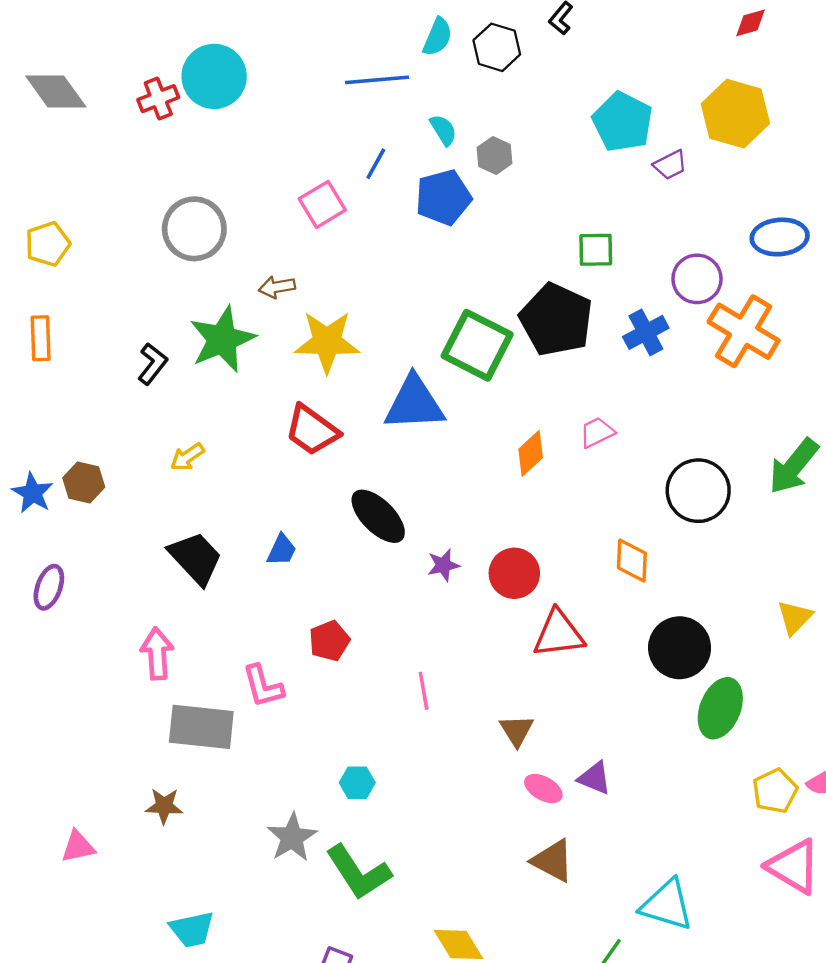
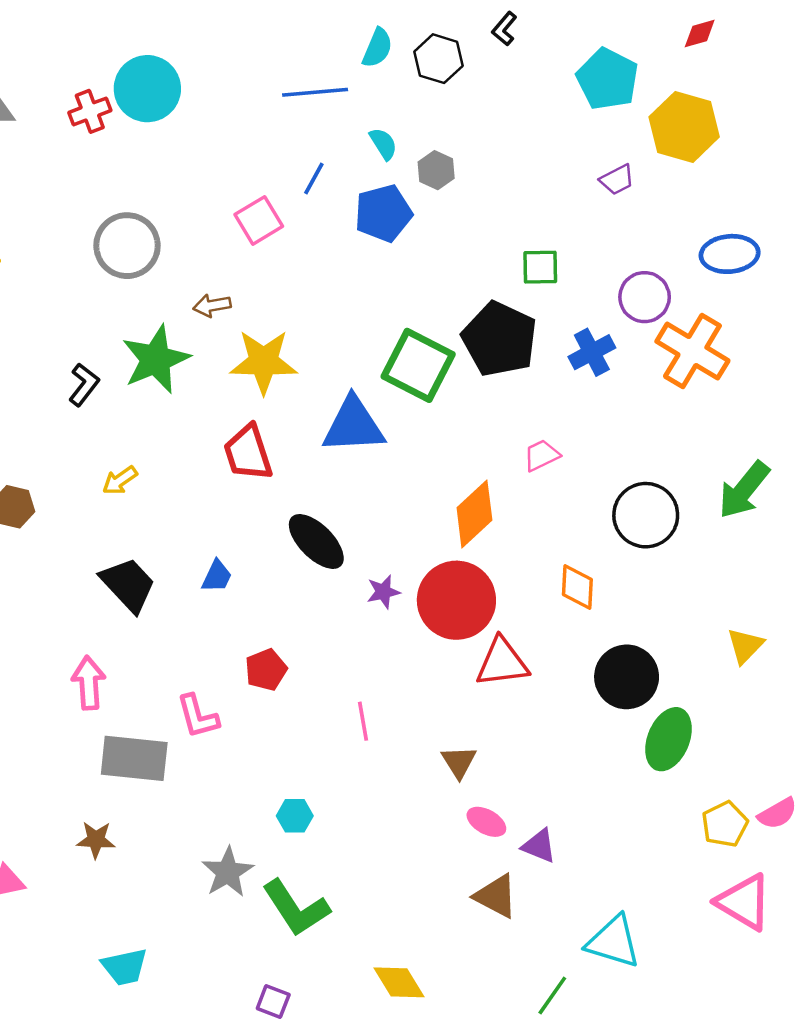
cyan pentagon: (623, 122) -> (607, 79), moved
red trapezoid: (312, 430) -> (248, 453), turned 36
orange diamond: (531, 453) -> (474, 514), moved, size x1.4
red circle: (514, 573) -> (456, 600), size x1.5
purple triangle: (595, 778) -> (539, 846), moved

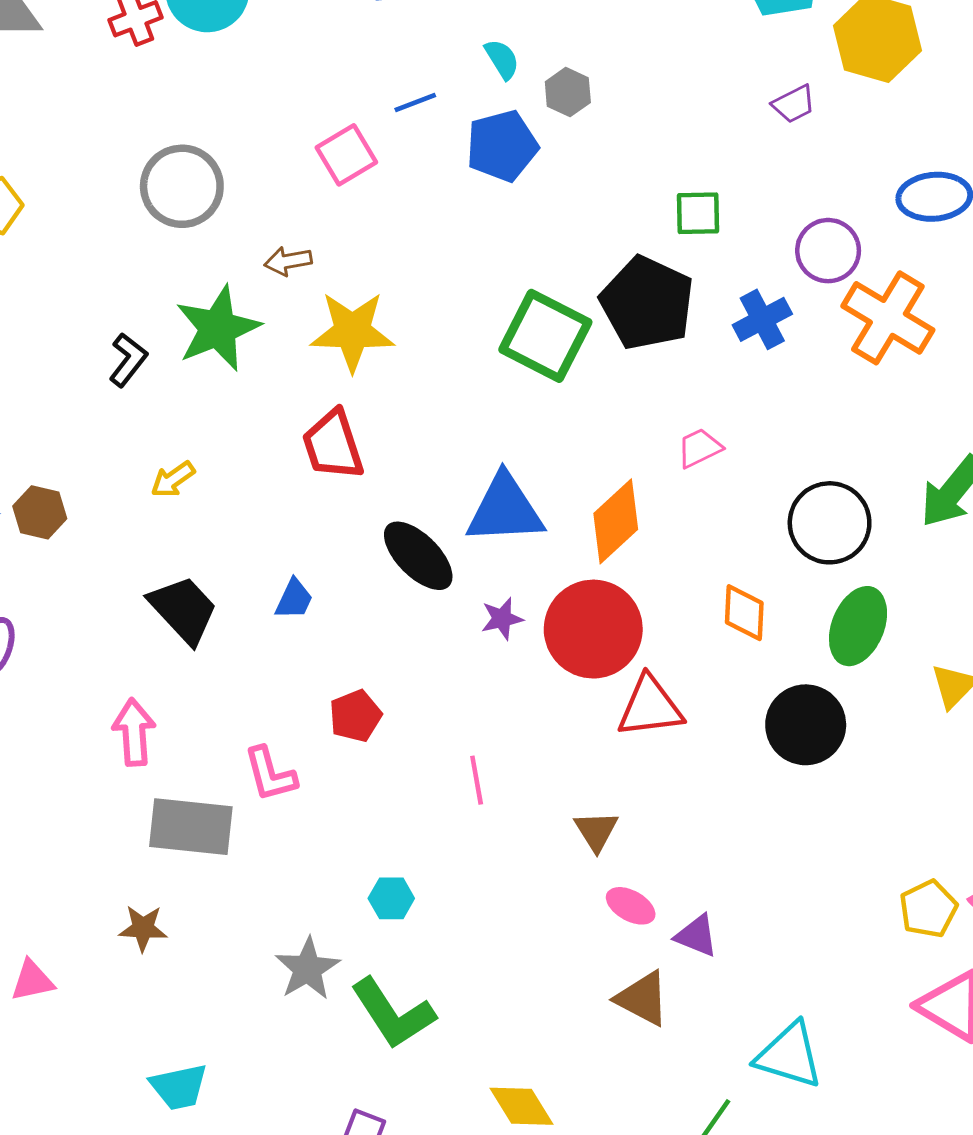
blue line: (314, 178) -> (415, 103), turned 40
blue triangle: (353, 425) -> (505, 509), moved
green ellipse: (668, 739) -> (858, 626), moved

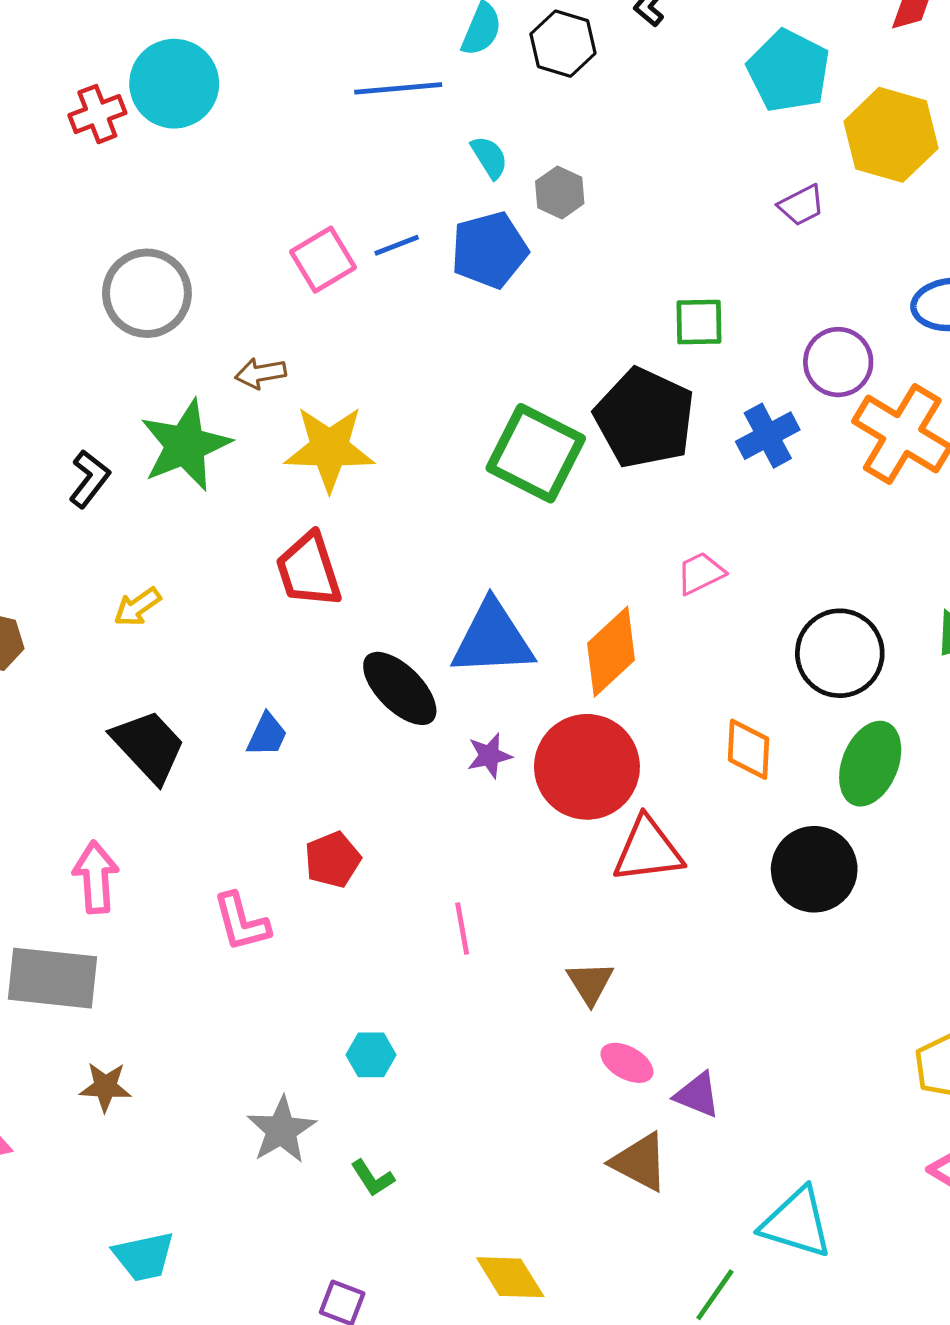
blue line: (415, 103) -> (397, 245), moved
gray rectangle: (191, 827) -> (53, 978), moved
green L-shape: (393, 1014) -> (373, 1178), size x0.5

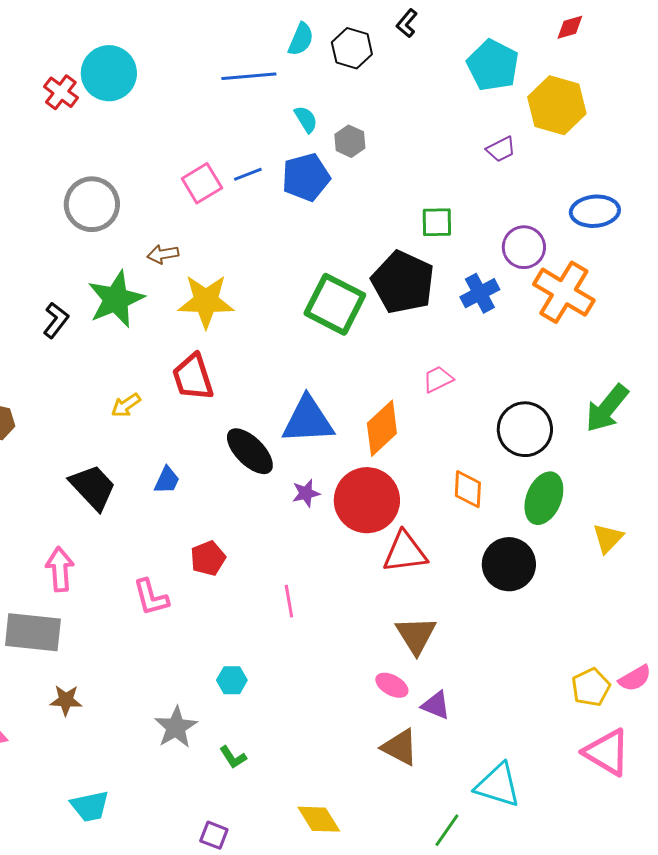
red cross: (97, 114) -> (61, 92), turned -32
yellow arrow: (137, 607) -> (126, 405), moved
brown triangle: (590, 983) -> (416, 635), moved, size x1.4

